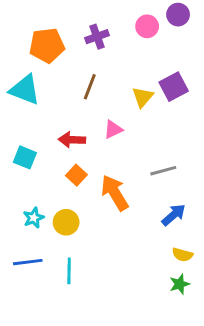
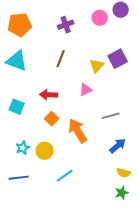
orange pentagon: (47, 45) -> (20, 25), moved
pink triangle: (113, 129) -> (86, 90), moved
cyan line: (69, 271) -> (65, 176), moved, turned 54

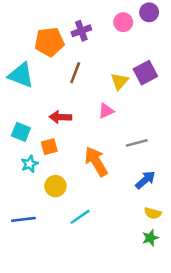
orange pentagon: (20, 25) -> (49, 42), moved
orange square: (52, 119) -> (49, 147), moved, turned 32
cyan star: (23, 148) -> (30, 164), moved

